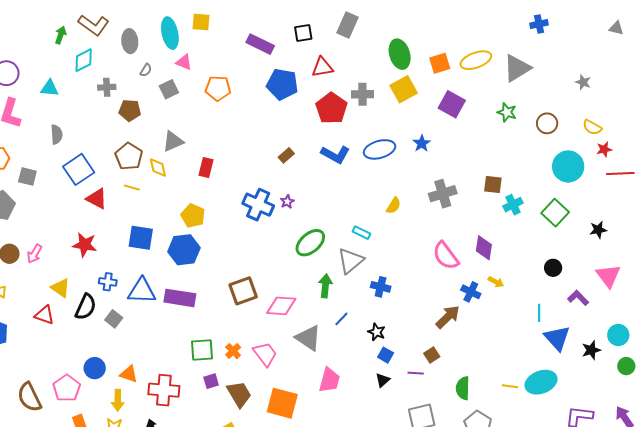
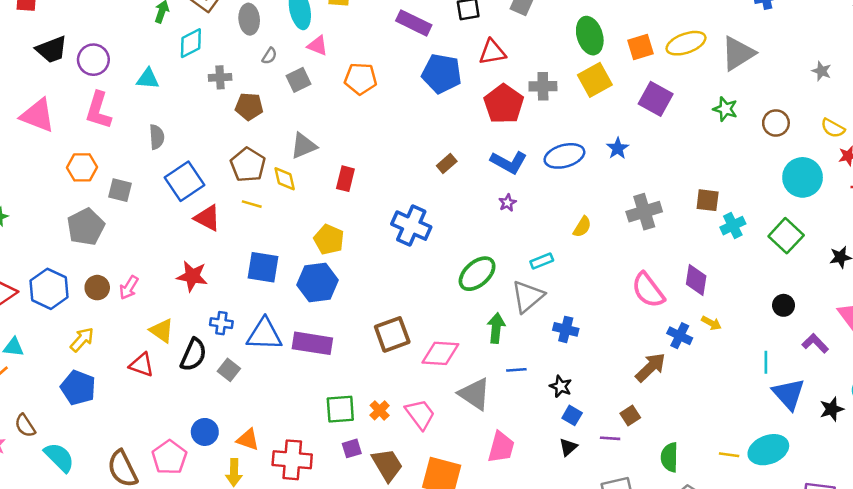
purple star: (287, 202) -> (507, 203), moved
cyan rectangle: (361, 233) -> (542, 261), turned -48
blue line: (341, 319) -> (516, 370), turned 42

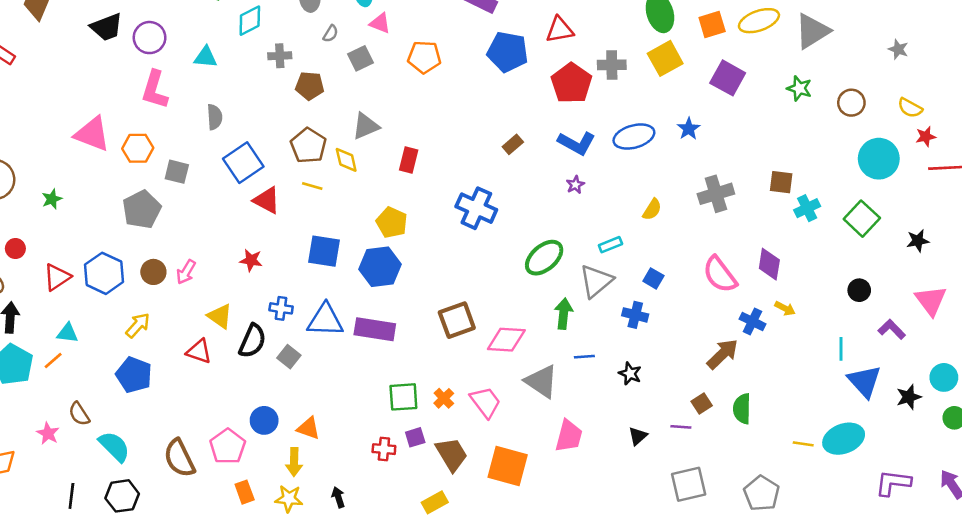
pink triangle: (38, 115) -> (92, 134), moved
red star: (192, 276) -> (251, 260), size x0.7
blue square: (572, 415) -> (653, 278), moved
green semicircle: (670, 457) -> (742, 409), moved
red cross: (292, 460) -> (384, 449), moved, size x0.6

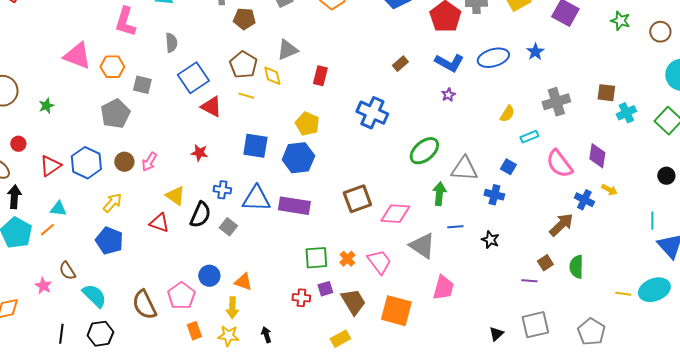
cyan rectangle: (610, 245) -> (529, 137), moved
gray triangle: (596, 281) -> (464, 169), turned 44
black triangle: (638, 436) -> (496, 334), moved

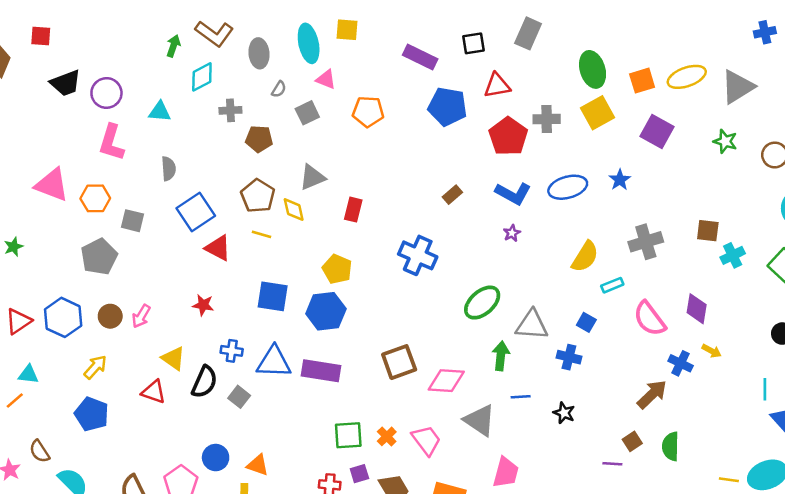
yellow semicircle: (507, 114) -> (585, 257), size x1.5

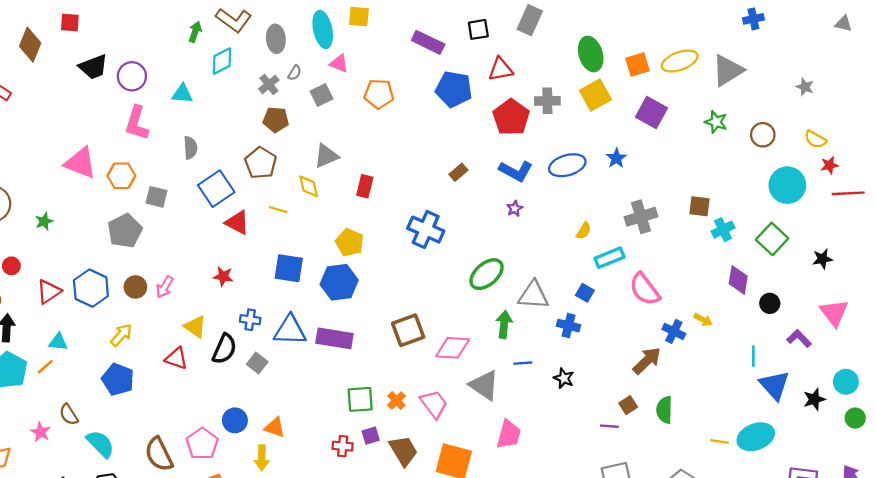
gray cross: (230, 110) -> (269, 84), moved, turned -36
brown pentagon: (258, 196) -> (261, 163), moved
yellow semicircle: (585, 257) -> (584, 231), size x0.6
cyan rectangle: (612, 285) -> (609, 258), size x1.4
purple diamond: (697, 309) -> (738, 280), moved

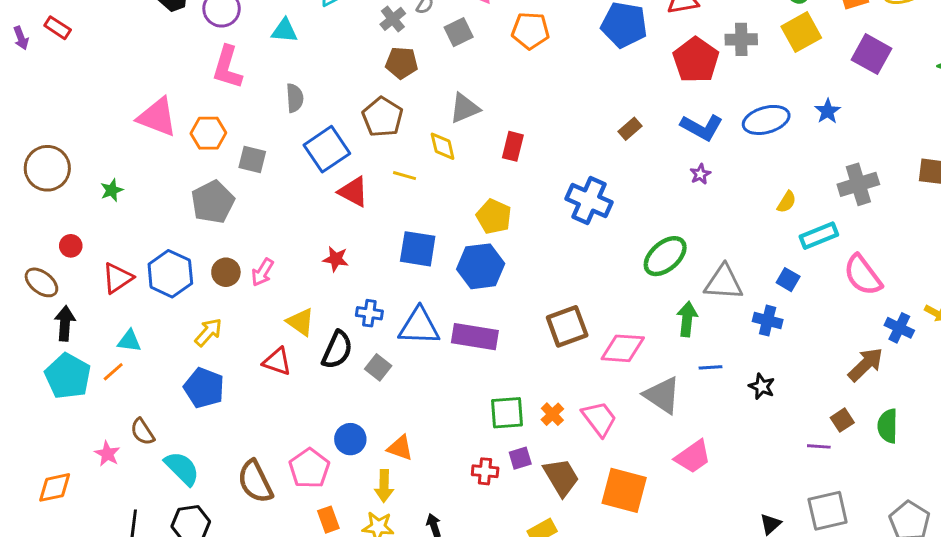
pink trapezoid: (509, 434) -> (693, 457), turned 40

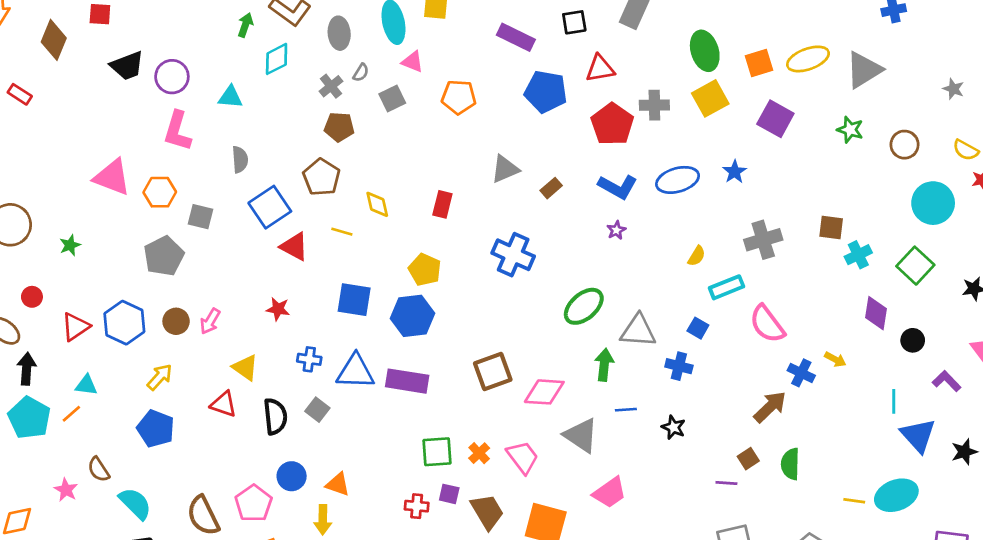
gray triangle: (465, 108) -> (505, 169), moved
black semicircle: (337, 350) -> (275, 416), moved, turned -30
purple square: (520, 458) -> (449, 494), turned 30

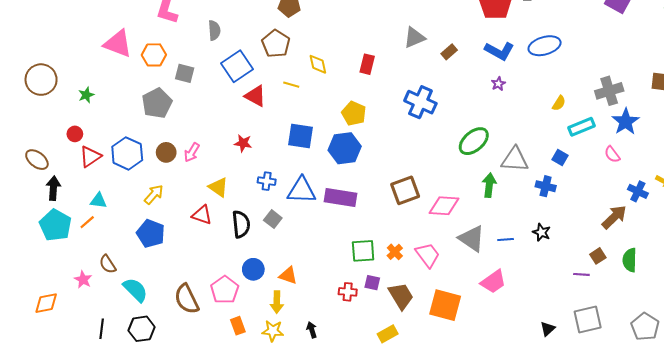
blue star: (735, 172) -> (626, 122), moved, size x1.5
red circle: (32, 297) -> (75, 134), moved
pink semicircle: (767, 324) -> (612, 154), size x0.6
blue line: (626, 410) -> (506, 240), moved

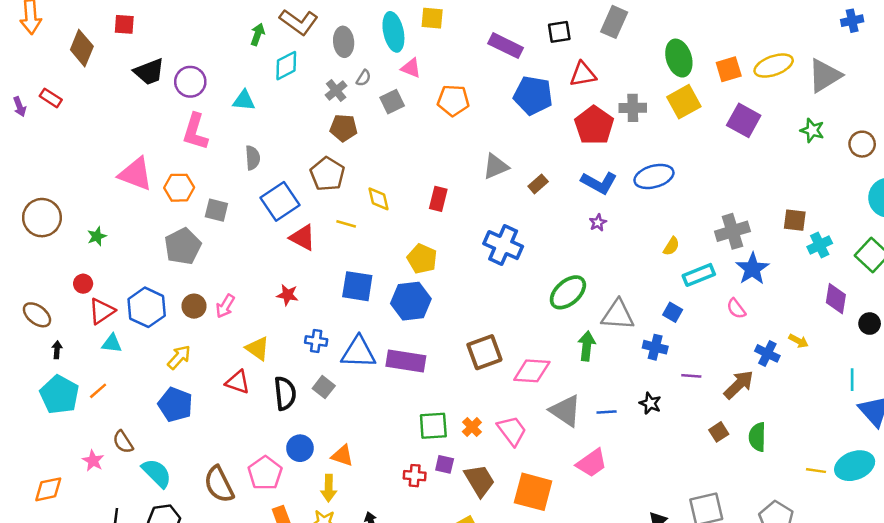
black arrow: (53, 188) -> (57, 350), size x0.6
cyan triangle: (98, 201) -> (112, 343), moved
purple line: (581, 274) -> (691, 376), moved

